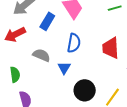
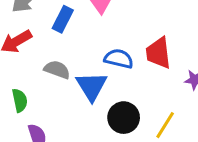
blue semicircle: (74, 43) -> (119, 59), moved, turned -84
blue triangle: (64, 68) -> (92, 86), size x1.6

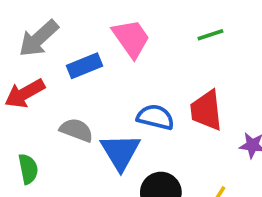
blue rectangle: (63, 19) -> (85, 66), turned 40

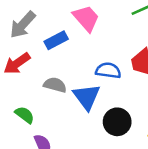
green semicircle: (28, 169) -> (25, 115), turned -36

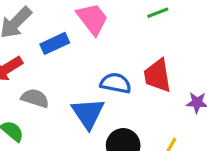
gray semicircle: (55, 85) -> (35, 98), moved

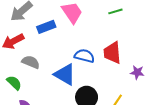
blue triangle: (88, 113) -> (65, 74), turned -30

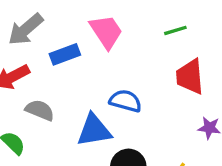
red trapezoid: (112, 53) -> (190, 77), moved
blue triangle: (65, 74) -> (94, 130), turned -40

